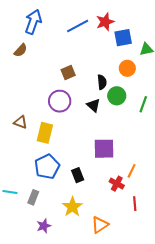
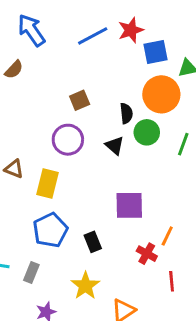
blue arrow: (33, 22) -> (31, 30), turned -55
orange circle: (127, 68) -> (161, 94), size x1.6

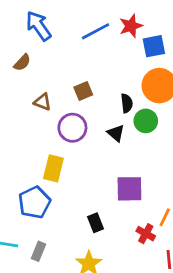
brown triangle: (14, 169) -> (43, 102), moved
blue pentagon: (50, 230) -> (34, 202), moved

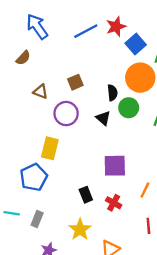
blue square: (154, 46) -> (136, 44), turned -30
red cross: (146, 234) -> (114, 203), moved

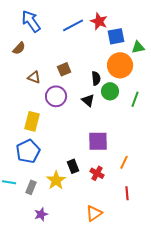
red star: (116, 27) -> (99, 21), turned -30
blue square: (136, 44) -> (116, 36), turned 30
yellow rectangle: (50, 148) -> (32, 121), moved
yellow star: (80, 229) -> (56, 180), moved

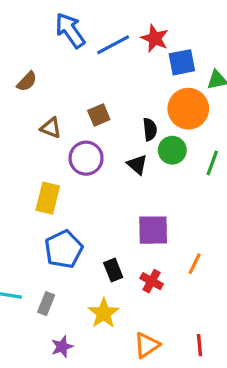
blue arrow: (31, 21) -> (70, 30), moved
blue pentagon: (28, 151) -> (64, 249), moved
yellow star: (56, 180) -> (104, 313), moved
red line: (127, 193) -> (199, 345), moved

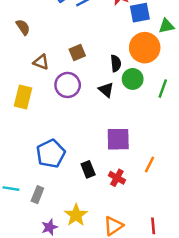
brown semicircle: (27, 81) -> (23, 27), turned -77
yellow rectangle: (48, 198) -> (23, 97), moved
yellow star: (104, 313) -> (76, 215), moved

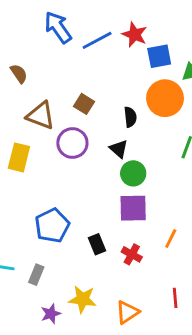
brown square: (77, 52) -> (84, 104), turned -35
brown triangle: (41, 62) -> (41, 116), size x1.5
green circle: (133, 79) -> (133, 173), moved
yellow star: (76, 215) -> (83, 299), turned -30
red line: (153, 226) -> (175, 298), moved

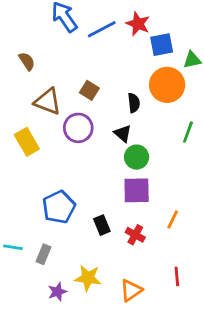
yellow rectangle: (19, 157) -> (27, 142), turned -44

